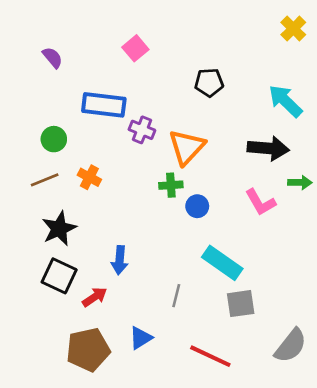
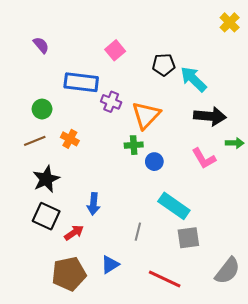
pink square: (135, 48) -> (115, 50), moved
cyan arrow: (285, 101) -> (193, 79), moved

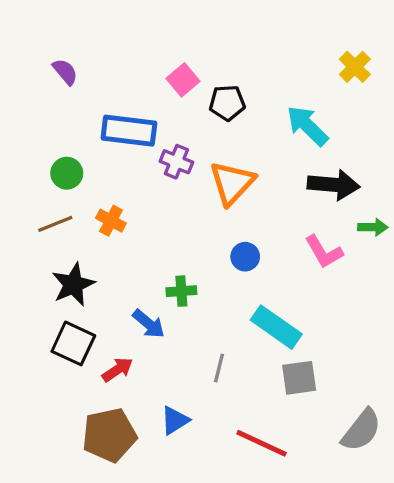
yellow cross: (230, 22) -> (355, 67), moved
black pentagon: (164, 65) -> (227, 103), moved
green cross: (134, 145) -> (181, 291), moved
blue arrow: (94, 204) -> (149, 324), turned -55

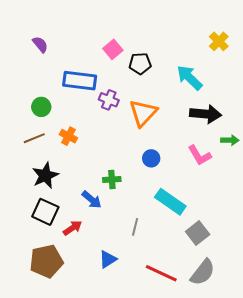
gray square: (299, 378) -> (198, 233), moved, turned -30
gray semicircle: (361, 430) -> (203, 272), moved
brown pentagon: (109, 435) -> (46, 261), moved

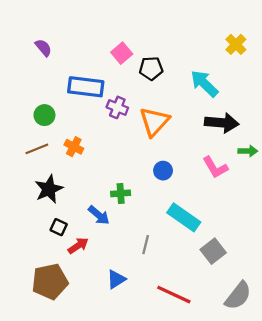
black square: (45, 212) -> (59, 227), moved, size x0.6
gray semicircle: (203, 272) -> (238, 296), moved

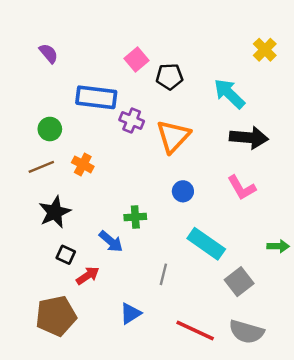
green arrow: (248, 151) -> (278, 246), moved
gray semicircle: (238, 296) -> (246, 332), moved, turned 68

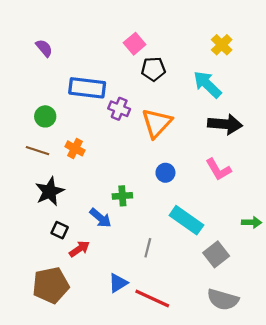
yellow cross: (265, 50) -> (222, 45), moved
pink square: (137, 59) -> (135, 44), moved
brown line: (41, 167) -> (38, 151), turned 40
red line: (195, 331) -> (152, 298), moved

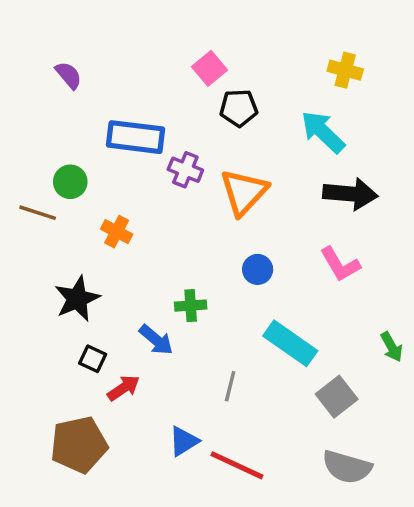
yellow cross: (222, 45) -> (345, 70), turned -30
brown line: (38, 151) -> (38, 213), moved
green arrow: (252, 222) -> (392, 347), turned 60

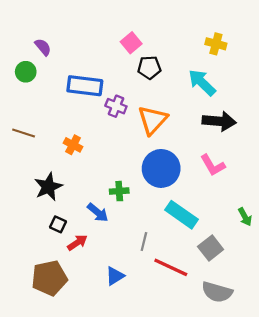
green circle: (70, 182) -> (26, 72), moved
blue circle: (258, 269) -> (161, 168), size x2.0
red line: (237, 465) -> (171, 267), moved

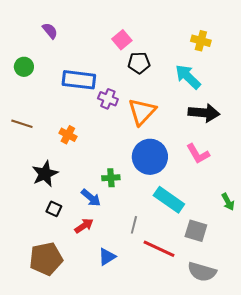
purple semicircle: (43, 47) -> (50, 31), moved
red arrow: (77, 243) -> (84, 226), moved
gray square: (211, 248) -> (196, 231), turned -35

